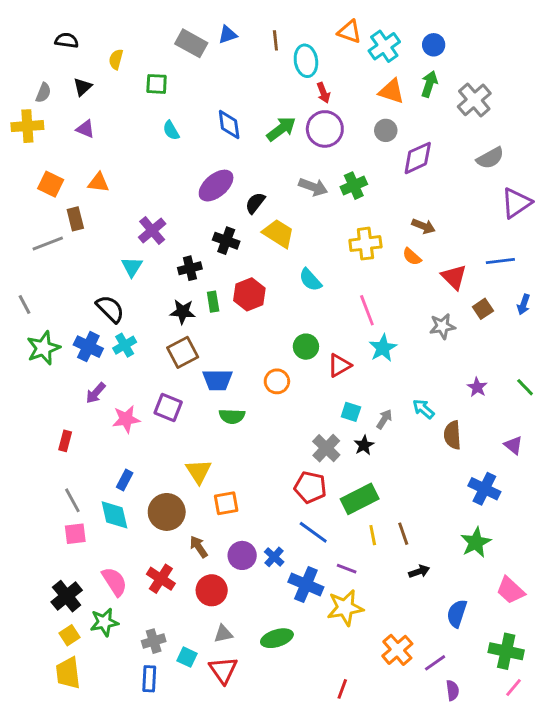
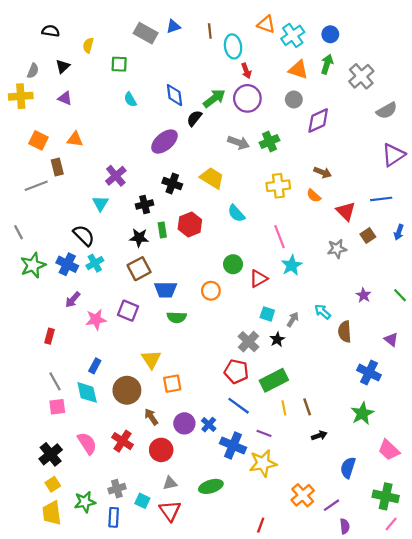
gray semicircle: (490, 158) -> (387, 111), moved
black semicircle: (255, 203) -> (194, 118), moved
green star: (104, 622) -> (85, 502), moved

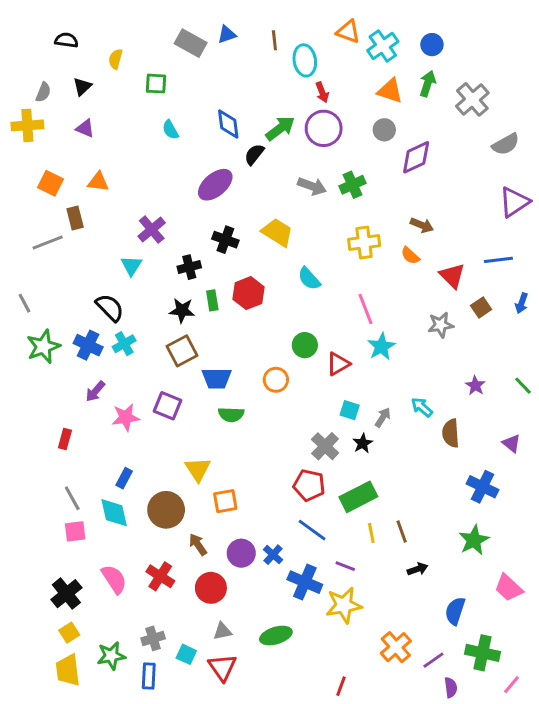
green cross: (386, 496) -> (483, 653), moved

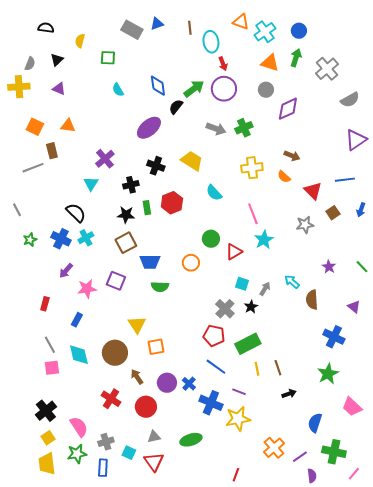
green star: (43, 347) -> (30, 240), size x0.6
blue rectangle: (124, 478) -> (77, 320), moved
pink semicircle: (114, 579) -> (79, 427), moved

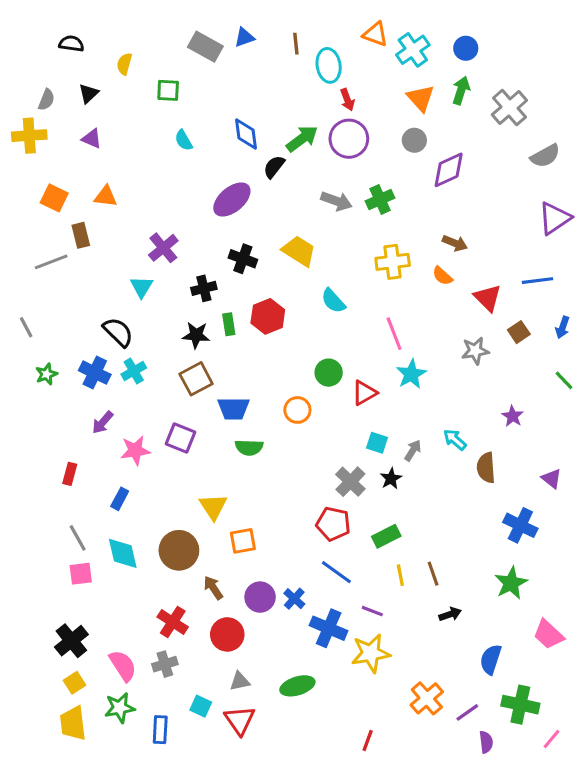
orange triangle: (270, 63) -> (421, 98), turned 30
green line: (362, 267) -> (564, 380), moved
green rectangle: (248, 344) -> (386, 536), size x0.7
gray cross: (106, 442) -> (165, 664), moved

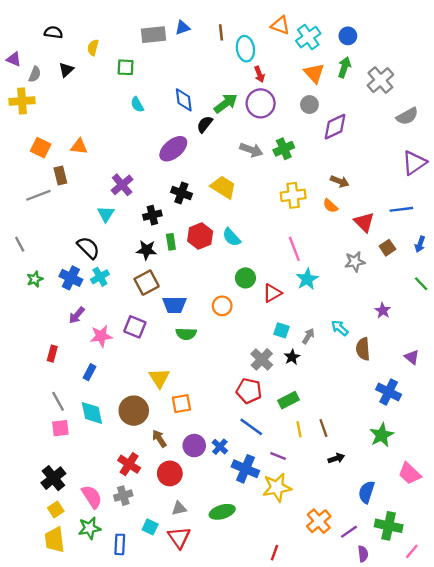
gray rectangle: (205, 47) -> (154, 35), turned -35
purple triangle: (92, 139) -> (14, 59), moved
cyan semicircle: (333, 301) -> (231, 237), moved

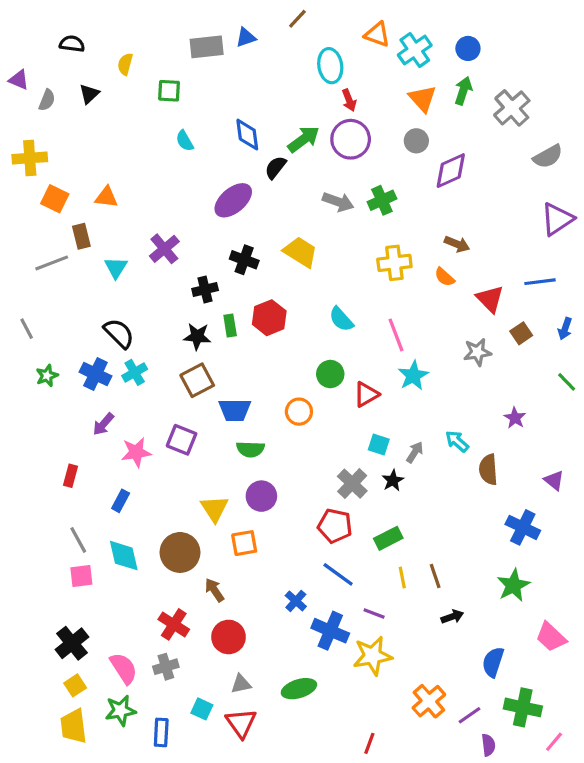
brown line: (221, 32) -> (297, 19), moved, turned 49
yellow cross: (22, 101) -> (30, 158), moved
cyan triangle: (106, 214) -> (116, 268), moved
cyan semicircle: (231, 237) -> (341, 319), moved
purple circle: (194, 446) -> (261, 496), moved

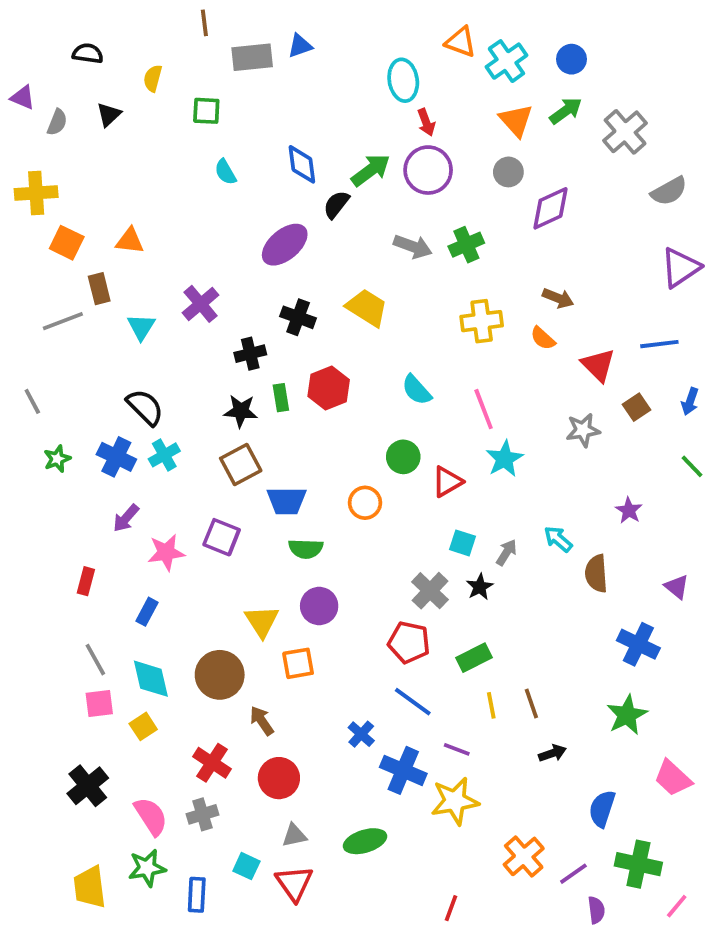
brown line: (297, 19) -> (204, 23), moved, turned -50
green arrow: (463, 91) -> (566, 111), turned 36
yellow square: (75, 685) -> (143, 726), moved

